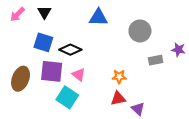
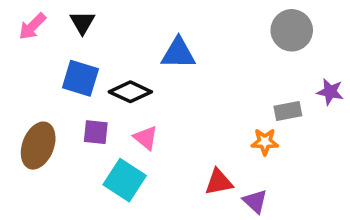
blue triangle: (98, 17) -> (178, 53), moved
gray circle: (140, 31) -> (292, 30), moved
purple square: (52, 71) -> (96, 132), size x0.6
orange star: (119, 77) -> (265, 142), moved

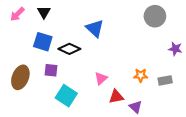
blue triangle: (178, 53) -> (95, 28), turned 42
gray rectangle: (288, 111) -> (165, 80), moved
pink triangle: (146, 138) -> (101, 78), moved, turned 40

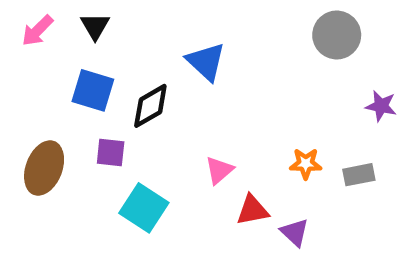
black diamond: (69, 49) -> (150, 106), turned -55

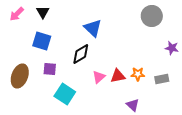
black diamond: (150, 106) -> (81, 54), moved
red triangle: (252, 210) -> (118, 76), moved

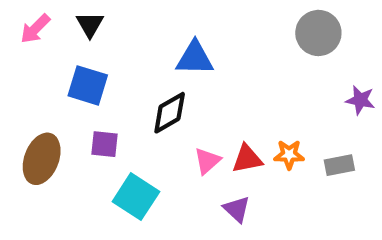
blue triangle: (93, 28) -> (195, 58), turned -42
purple triangle: (133, 105) -> (237, 209), moved

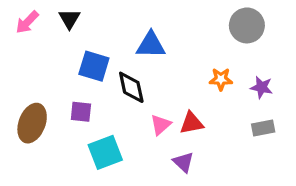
blue square: (88, 85) -> (94, 66), moved
purple star: (360, 100) -> (262, 87), moved
black diamond: (170, 113) -> (131, 87), turned -72
orange star: (289, 155) -> (221, 79), moved
cyan square: (136, 197) -> (105, 152), turned 36

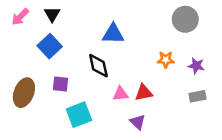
blue square: (94, 66) -> (50, 46), moved, turned 30
pink triangle: (161, 125) -> (120, 94), turned 35

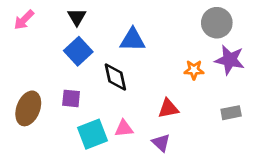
black triangle: (52, 14) -> (77, 17), moved
blue square: (50, 46) -> (78, 51), moved
purple star: (196, 66) -> (230, 60), moved, size x1.5
pink triangle: (120, 94) -> (124, 128), moved

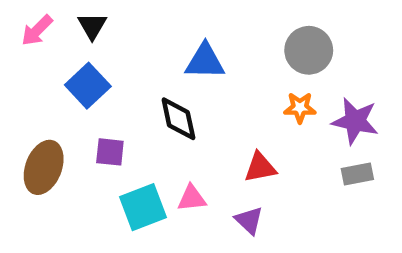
black triangle: (77, 17) -> (92, 26), moved
gray circle: (217, 23) -> (309, 50), moved
blue square: (78, 51) -> (88, 86), moved
purple star: (230, 60) -> (355, 121), moved

